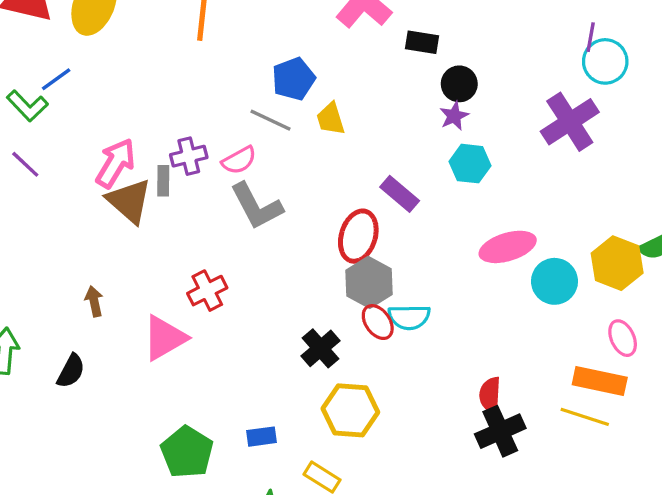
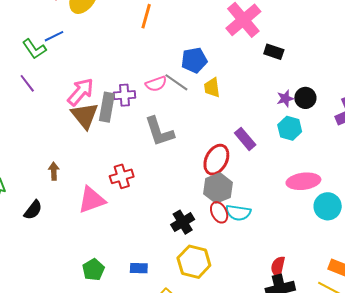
black circle: (459, 84) -> (305, 98), moved
pink semicircle: (239, 160) -> (156, 84), moved
gray rectangle: (163, 181) -> (107, 107), size x1.6
green pentagon: (187, 452) -> (93, 270), size x0.7

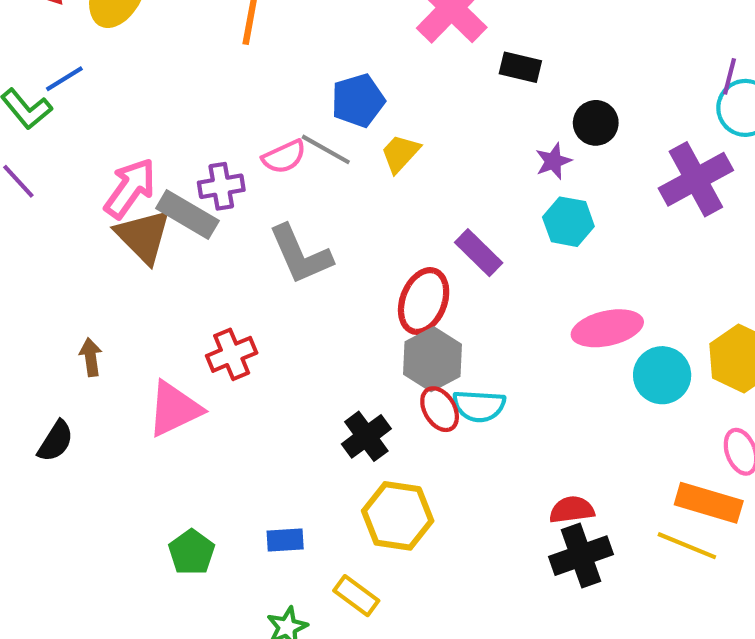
yellow trapezoid: (212, 88) -> (400, 153), turned 55
black circle: (305, 98) -> (596, 123), moved
gray rectangle: (107, 107) -> (187, 214), turned -64
red semicircle: (278, 267) -> (572, 510), turned 75

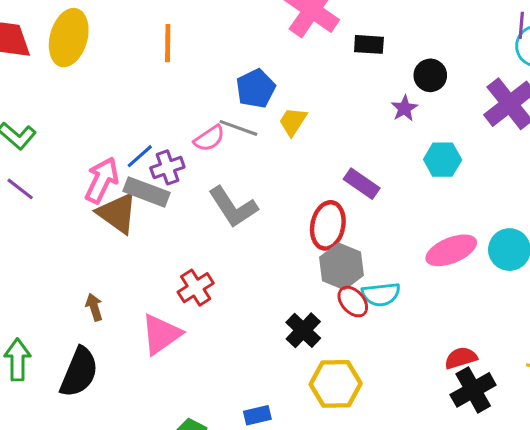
blue line: (64, 79) -> (140, 156), moved
cyan hexagon: (568, 222) -> (443, 160), moved
pink ellipse: (607, 328) -> (451, 250), moved
black semicircle: (55, 441) -> (79, 372), size x1.6

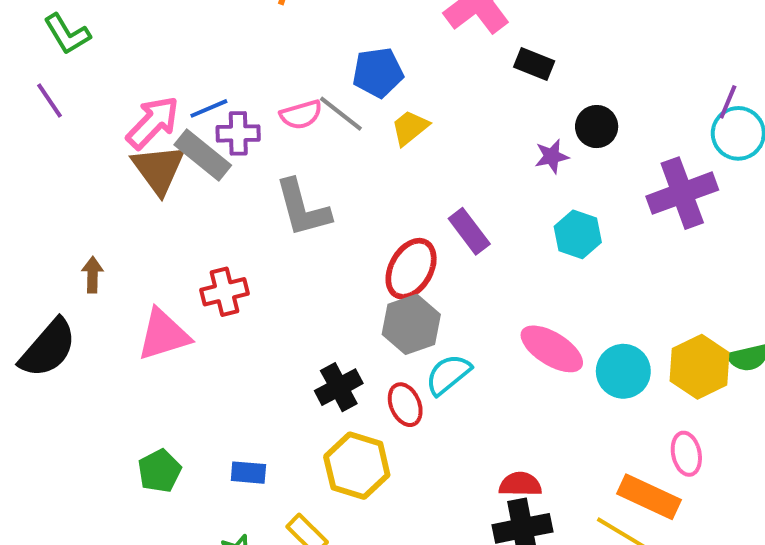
pink ellipse: (451, 250) -> (552, 349), turned 36
cyan semicircle: (381, 294) -> (448, 374), turned 129
red ellipse: (353, 302) -> (405, 405), moved

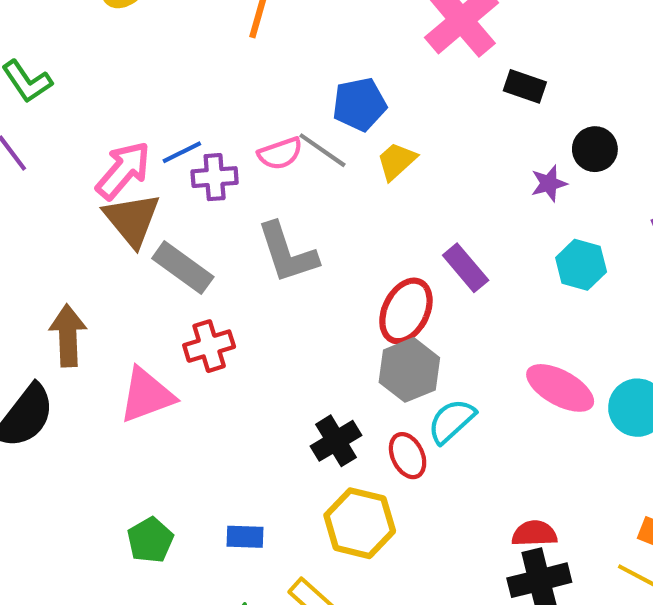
gray rectangle: (203, 155) -> (183, 268), moved
brown arrow: (93, 275) -> (68, 336), size x1.6

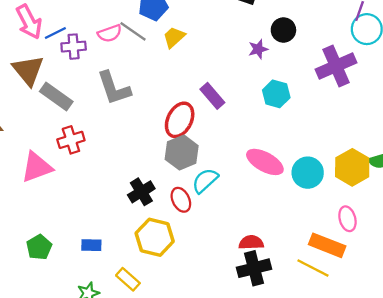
pink arrow: (123, 170) -> (29, 22), moved, turned 112

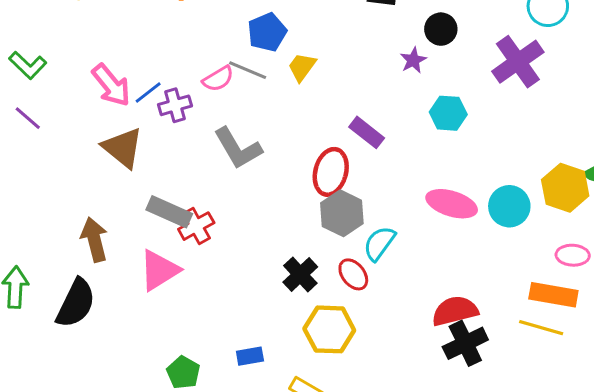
gray rectangle: (56, 97) -> (169, 212), moved
pink ellipse: (347, 219) -> (573, 255), turned -60
red semicircle: (251, 242) -> (455, 311), size x1.4

